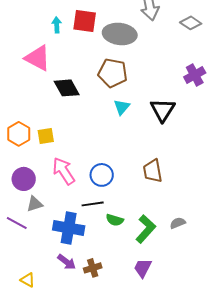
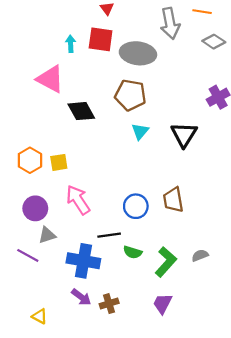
blue circle: (102, 175) -> (136, 206), moved

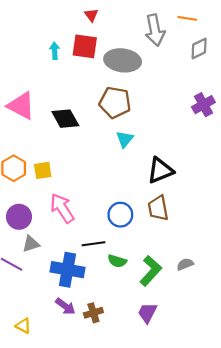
gray diamond: (214, 42) -> (199, 49), turned -60
pink triangle: (50, 79) -> (21, 106), moved
black triangle: (184, 135) -> (160, 170), moved, turned 36

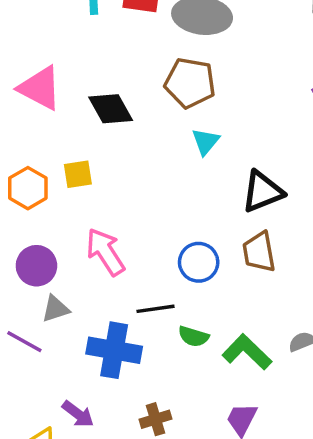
yellow square: (43, 170) -> (78, 174), moved
green L-shape: (151, 271) -> (247, 352), turned -88
purple arrow: (65, 306) -> (78, 414), moved

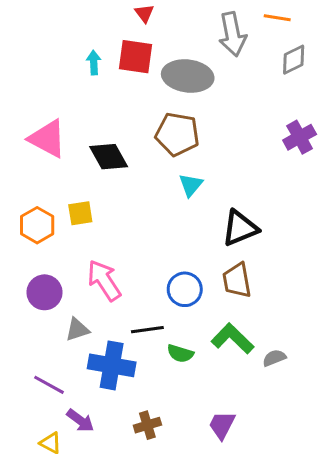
gray triangle: (55, 309) -> (77, 330), moved
purple line: (24, 342) -> (49, 385), moved
green L-shape: (247, 352) -> (232, 339), moved

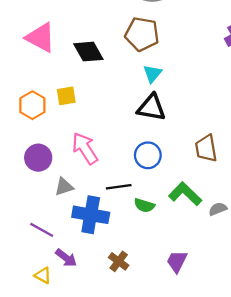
black triangle: (240, 228) -> (151, 108), moved, turned 32
brown trapezoid: (237, 280) -> (206, 148), moved
brown cross: (147, 425) -> (119, 261), turned -36

